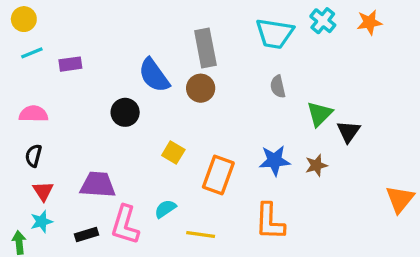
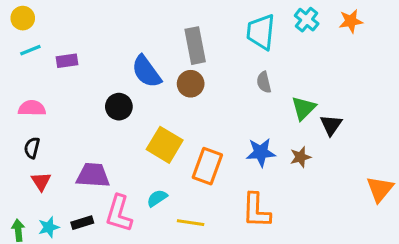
cyan trapezoid: (275, 34) -> (261, 32), turned 87
yellow square: (173, 152) -> (165, 145), size x1.6
cyan star: (42, 222) -> (49, 227), moved

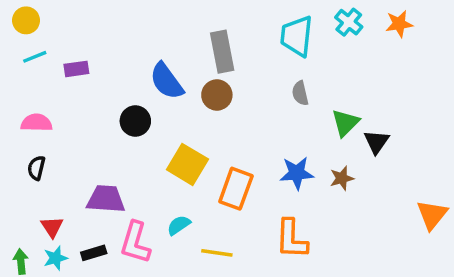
red triangle: (41, 181) -> (52, 227), moved

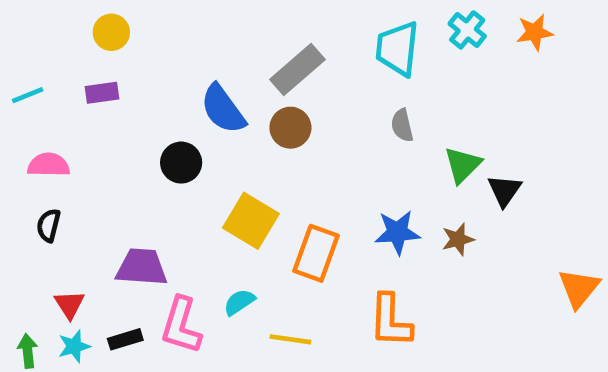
yellow circle: (26, 20) -> (111, 32), moved
gray rectangle: (222, 52) -> (297, 70), turned 60
cyan line: (35, 57) -> (28, 95), moved

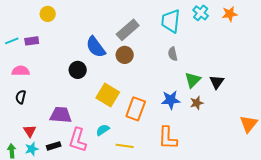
purple rectangle: (102, 93) -> (32, 41), moved
green triangle: (463, 165) -> (193, 80), moved

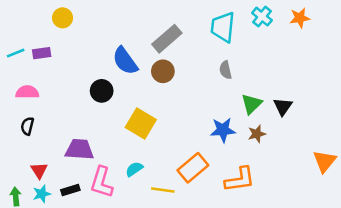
orange rectangle: (136, 109) -> (193, 168), moved, turned 30
orange L-shape: (168, 138) -> (240, 180), moved, turned -100

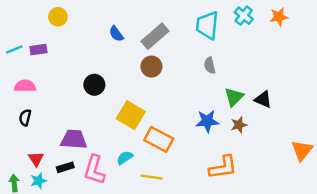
blue semicircle: (125, 61) -> (116, 34), moved, size x0.6
black triangle: (283, 107) -> (263, 99), turned -42
orange rectangle: (193, 168) -> (159, 139), moved, turned 68
black rectangle: (70, 190) -> (65, 167), moved

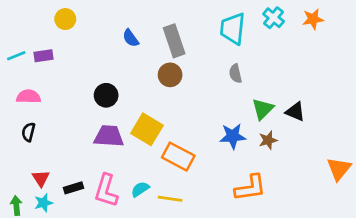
gray rectangle: (155, 36) -> (174, 41), turned -68
purple trapezoid: (74, 139) -> (109, 136), moved
cyan semicircle: (125, 158) -> (140, 189), moved

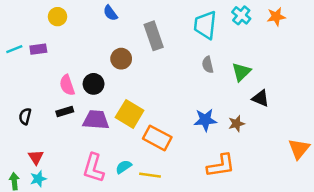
blue semicircle: (131, 38) -> (110, 13), moved
brown circle: (170, 75) -> (121, 59), moved
pink semicircle: (28, 97) -> (67, 85), moved, turned -110
green triangle: (263, 109) -> (241, 72), moved
black rectangle: (73, 188) -> (65, 112), moved

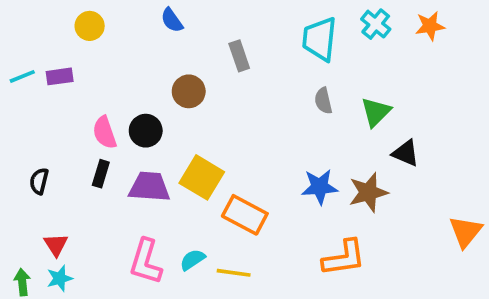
gray rectangle: (154, 36) -> (239, 56), size x0.7
black rectangle: (65, 112) -> (101, 174), turned -56
brown star: (236, 124) -> (368, 192), size x1.5

